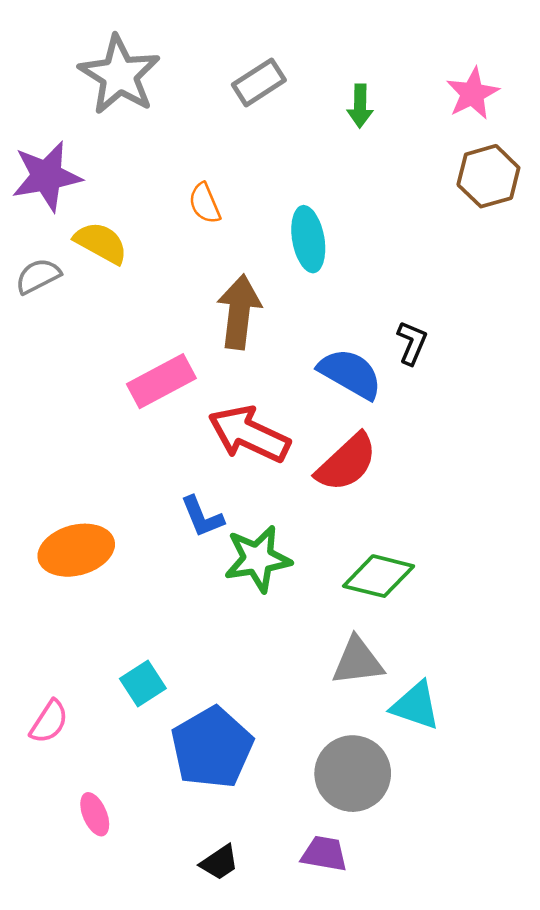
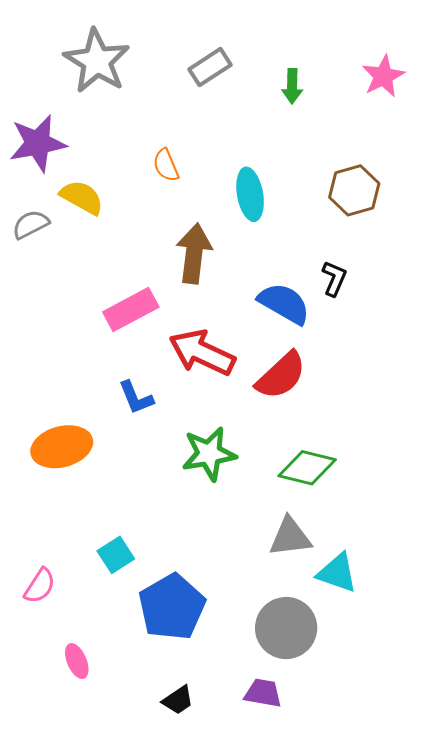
brown hexagon: (488, 176) -> (354, 190), moved
blue L-shape: (202, 517) -> (136, 398), moved

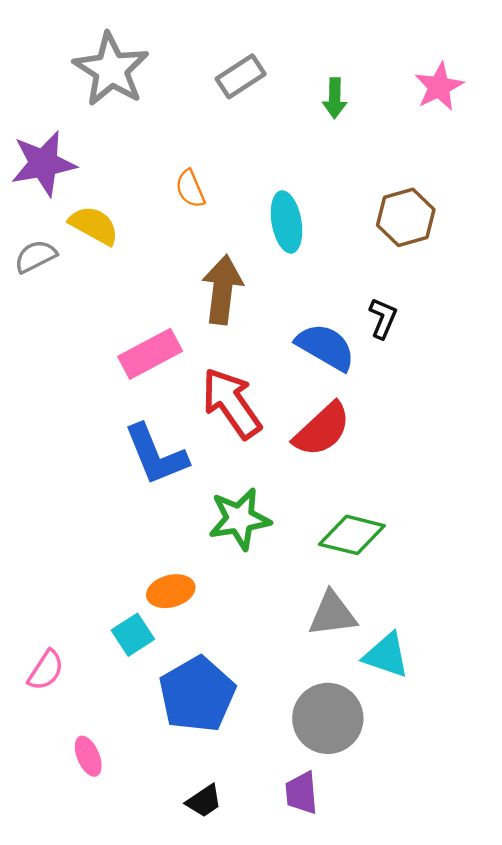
red arrow: (202, 353) -> (232, 403), turned 30
blue L-shape: (136, 398) -> (156, 455), size x1.6
orange ellipse: (62, 447) -> (171, 591), moved, size x0.7
purple trapezoid: (263, 693) -> (301, 793), turned -105

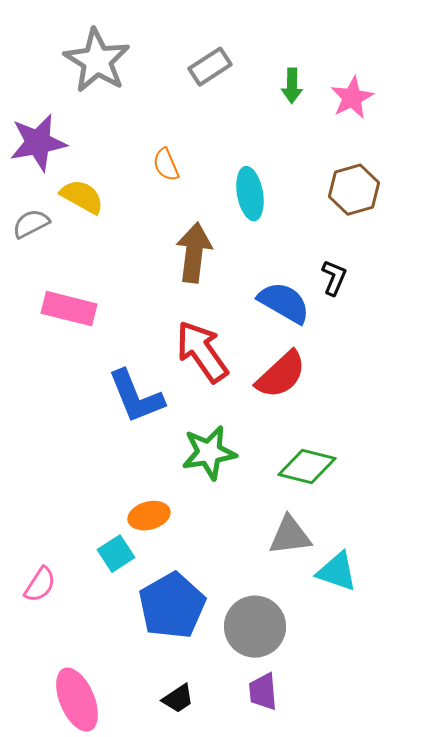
pink star: (439, 87) -> (352, 98), moved
pink rectangle: (150, 354) -> (69, 309), moved, turned 42
gray circle: (328, 718) -> (255, 627), moved
pink ellipse: (88, 756) -> (77, 700), moved, size x1.8

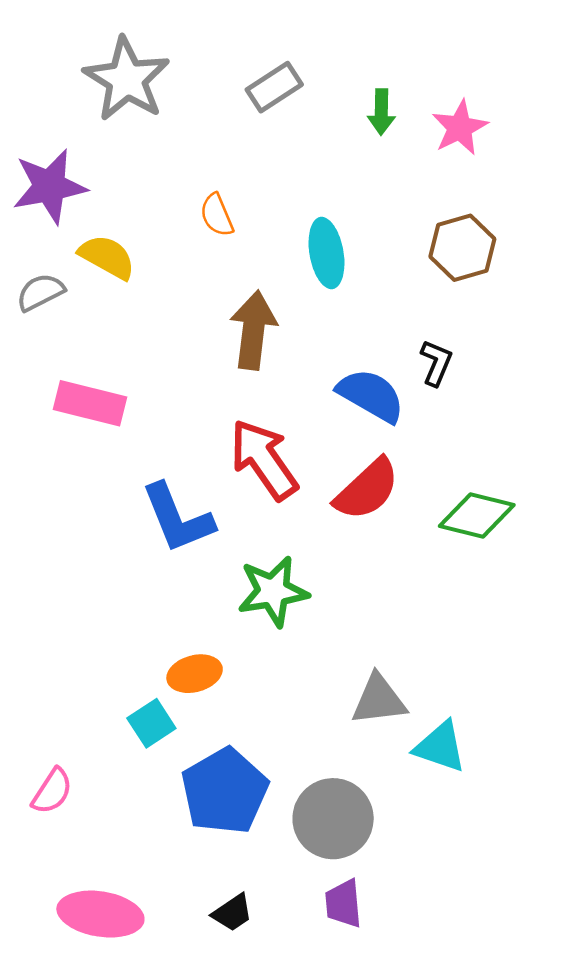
green diamond: (307, 467) -> (477, 516), moved
pink semicircle: (40, 585) -> (52, 791), moved
pink ellipse: (77, 700) -> (100, 914), turned -58

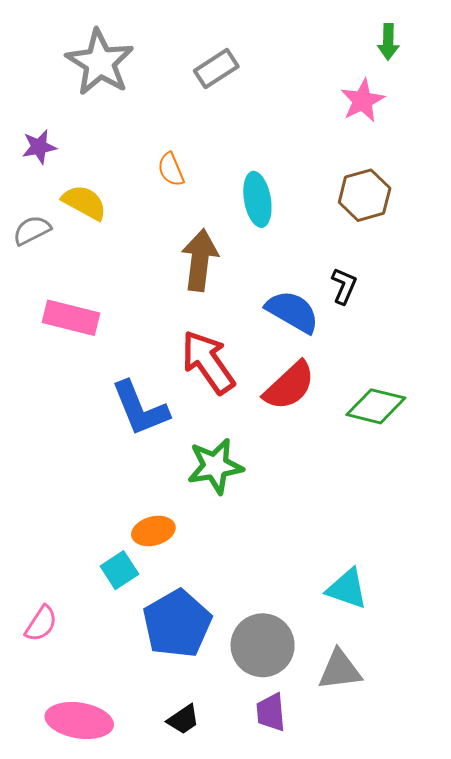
green arrow: (381, 112) -> (388, 42), moved
purple star: (50, 186) -> (39, 147), size x0.6
gray triangle: (379, 700) -> (340, 670), moved

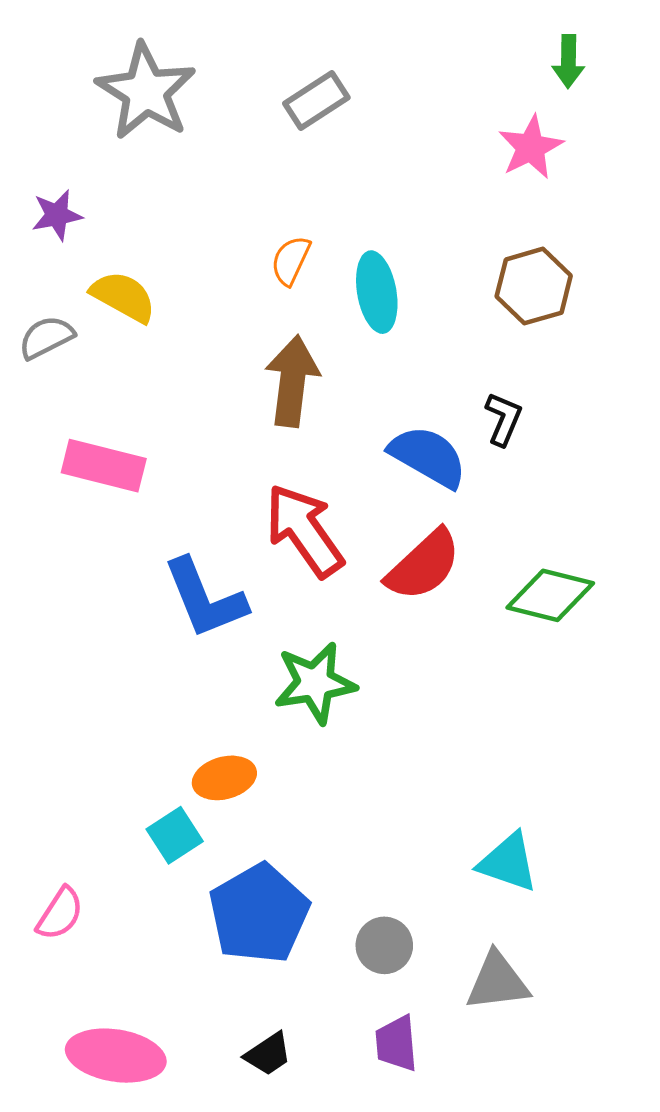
orange semicircle: (171, 169) -> (291, 260), moved, turned 48
gray circle: (263, 645) -> (384, 945), size x0.6

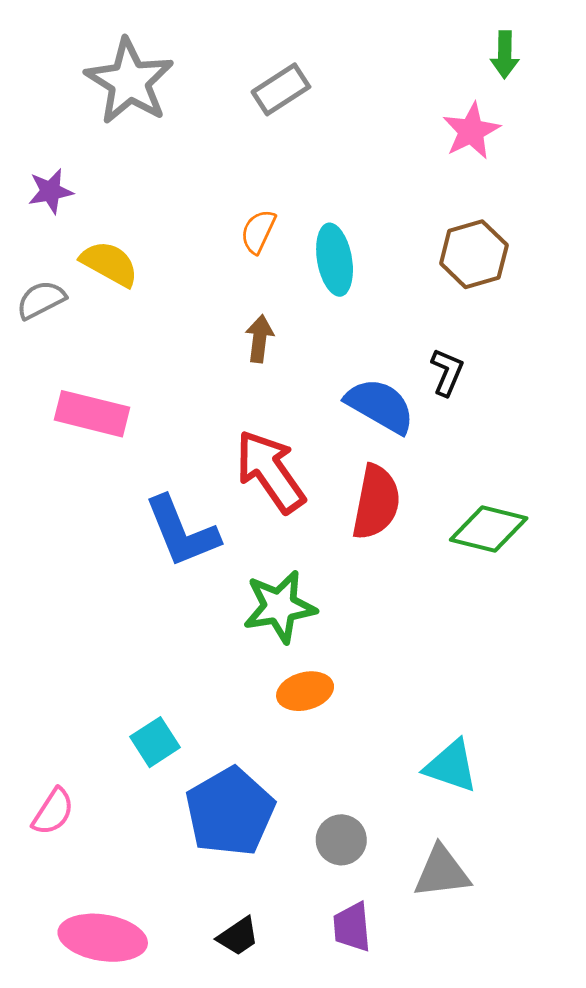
brown arrow: (292, 381) -> (259, 339), size x0.6
red semicircle: (424, 565) -> (376, 502), turned -36
orange ellipse: (224, 778) -> (305, 691), moved

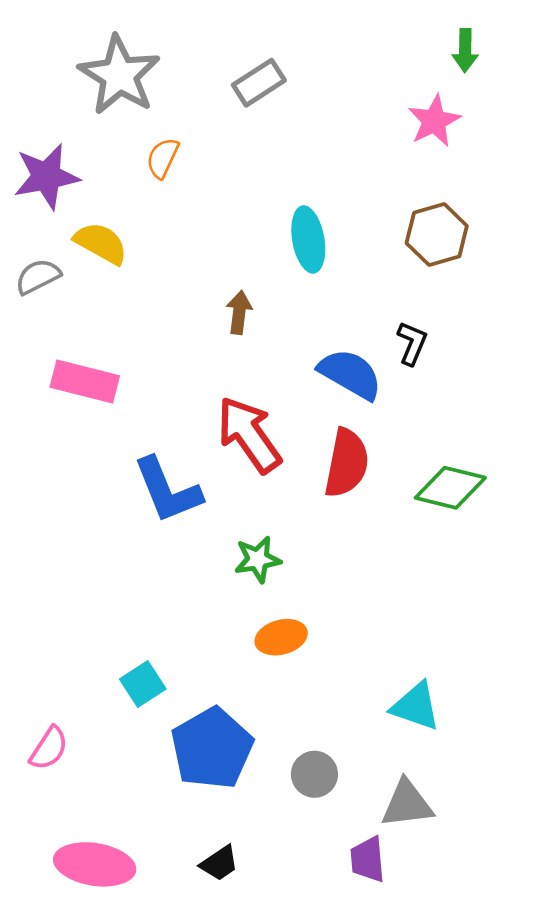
purple star: (50, 191) -> (46, 177), size x1.6
orange semicircle: (258, 231) -> (163, 158), moved
green star: (280, 607) -> (258, 559), size x0.7
purple trapezoid: (352, 927) -> (368, 859), moved

